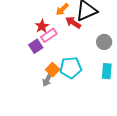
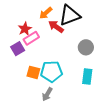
orange square: (53, 70) -> (33, 72), turned -32
gray arrow: (47, 80) -> (47, 94), moved

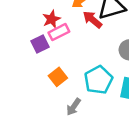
cyan pentagon: (51, 71) -> (98, 80), moved, turned -30
orange square: (33, 72) -> (58, 77), turned 32

